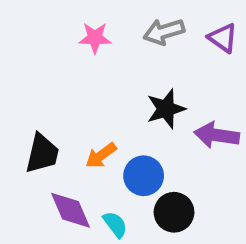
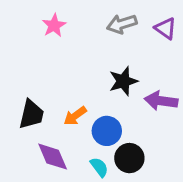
pink star: (95, 38) -> (54, 25), moved, turned -30
cyan semicircle: (115, 224) -> (99, 167), moved

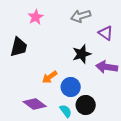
purple triangle: (166, 28) -> (106, 33), moved
black trapezoid: (31, 114) -> (19, 47), moved
purple diamond: (53, 157) -> (35, 104), turned -30

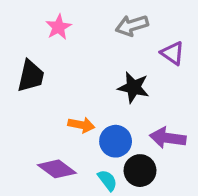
black star: (82, 54) -> (133, 87), turned 30
purple arrow: (107, 67) -> (168, 138), moved
orange arrow: (50, 77) -> (81, 125), turned -133

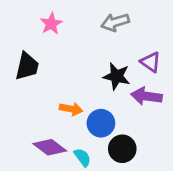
purple triangle: (173, 53) -> (151, 62), moved
purple arrow: (168, 138) -> (146, 96), moved
cyan semicircle: (107, 180) -> (82, 157), moved

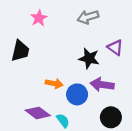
purple arrow: (146, 96) -> (102, 85), moved
black circle: (122, 149) -> (111, 117), moved

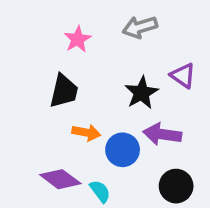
pink star: (39, 18) -> (78, 39), moved
black trapezoid: (20, 51) -> (64, 91), moved
black star: (89, 58) -> (142, 93), turned 30

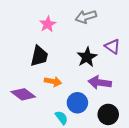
blue circle: (123, 150) -> (77, 103), moved
purple diamond: (60, 179) -> (23, 94), moved

